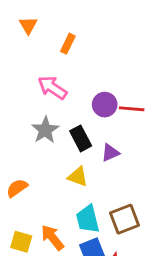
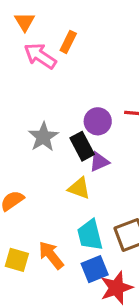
pink arrow: (52, 88) -> (40, 56), moved
purple circle: (105, 105) -> (98, 121), moved
purple triangle: (110, 153) -> (99, 162), moved

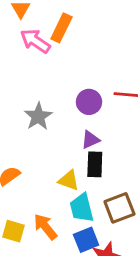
orange rectangle: (68, 42) -> (61, 28), size x1.4
black rectangle: (82, 146) -> (95, 164), moved, turned 30
yellow triangle: (79, 188) -> (69, 180), moved

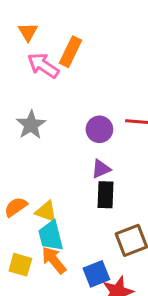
gray star: (38, 116) -> (31, 125), moved
yellow triangle: (69, 180) -> (46, 211), moved
cyan trapezoid: (82, 208) -> (51, 236), moved

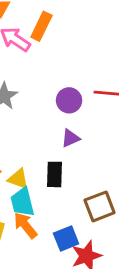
black rectangle: (106, 195) -> (54, 174), moved

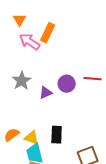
purple triangle: (70, 138) -> (46, 93), moved

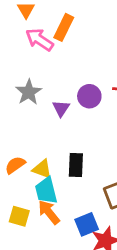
purple triangle: (46, 93) -> (61, 108), turned -32

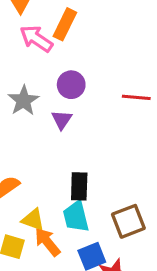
purple circle: (89, 96) -> (71, 85), moved
yellow triangle: (42, 169) -> (33, 220), moved
cyan trapezoid: (46, 191) -> (76, 217), moved

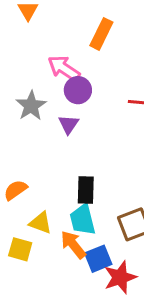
orange rectangle: (65, 24) -> (101, 34), moved
pink arrow: (36, 39) -> (64, 68), moved
orange arrow: (47, 242) -> (73, 245), moved

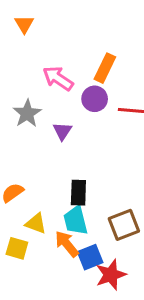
orange rectangle: (101, 34) -> (105, 68), moved
purple circle: (78, 90) -> (95, 99), moved

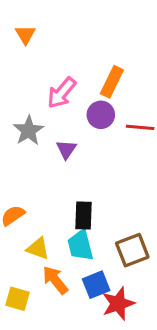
pink arrow: (58, 78) -> (62, 93), turned -84
orange arrow: (67, 244) -> (55, 280), moved
yellow square: (17, 248) -> (17, 299), moved

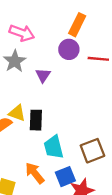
pink arrow: (62, 93) -> (22, 33), moved, turned -110
black rectangle: (84, 215) -> (36, 120), moved
yellow triangle: (38, 249) -> (17, 113), moved

